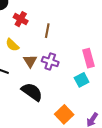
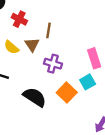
brown triangle: (30, 61) -> (32, 45), moved
orange square: (64, 114) -> (67, 93), moved

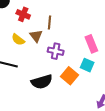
cyan square: (88, 82) -> (87, 65), turned -32
black semicircle: (35, 97) -> (42, 82), turned 135

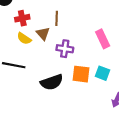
red cross: (23, 14) -> (22, 18), moved, turned -32
cyan square: (87, 65) -> (102, 73), moved
orange square: (70, 76) -> (81, 74), turned -30

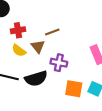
brown line: (57, 18) -> (52, 32), turned 64
black semicircle: (52, 82) -> (36, 79), moved

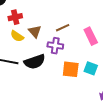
brown line: (52, 32) -> (63, 28), moved

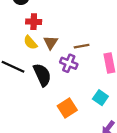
black semicircle: (35, 62) -> (42, 75), turned -110
orange square: (71, 69) -> (67, 108), moved, turned 36

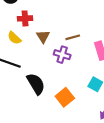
yellow semicircle: (30, 43) -> (14, 38), moved
black semicircle: (42, 75) -> (36, 84), moved

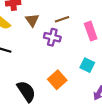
black semicircle: (36, 84) -> (26, 91), moved

